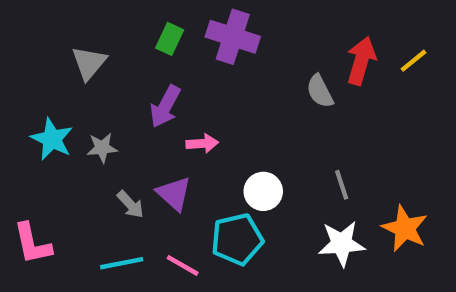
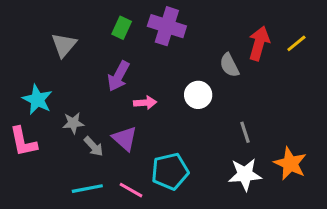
gray star: (102, 148) -> (73, 123), moved
white circle: (263, 191) -> (198, 95), moved
pink L-shape: (32, 244) -> (23, 142), moved

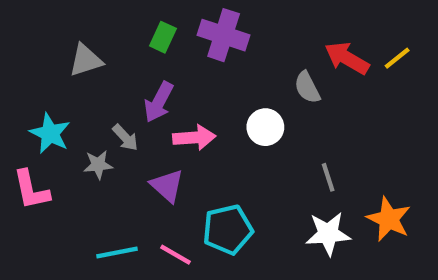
red arrow: (259, 43) -> (347, 58), turned -76
gray triangle: (64, 45) -> (86, 60), turned 32
pink arrow: (145, 103) -> (194, 138), size x1.4
gray arrow: (94, 146) -> (125, 138), moved

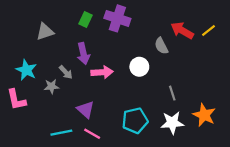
purple arrow: (159, 102) -> (83, 54), turned -40
purple triangle: (167, 186) -> (86, 110), moved
cyan pentagon: (228, 230) -> (135, 121), moved

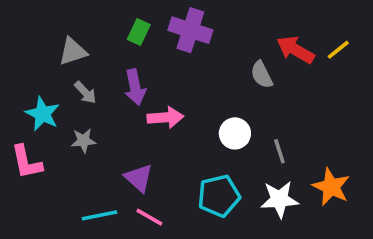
white circle: (139, 67) -> (235, 133), moved
gray arrow: (66, 72) -> (85, 92), moved

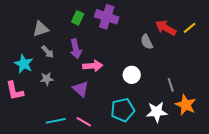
gray line: (279, 151) -> (171, 85), moved
purple triangle: (139, 178) -> (81, 89), moved

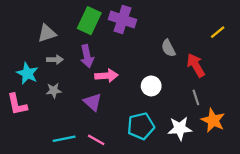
green rectangle: (78, 18) -> (89, 21), size x1.6
red arrow: (166, 28) -> (196, 65), moved, turned 30
gray arrow: (48, 52) -> (55, 60), turned -48

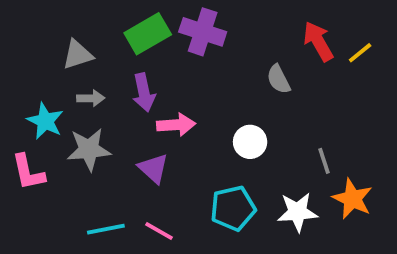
green rectangle: (89, 21) -> (148, 34), turned 35
red arrow: (196, 65) -> (318, 41), moved
gray star: (54, 91) -> (89, 149), size x1.6

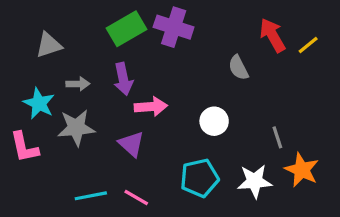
gray triangle: (77, 55) -> (49, 45), moved

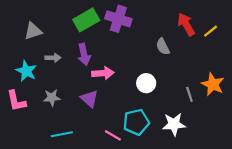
gray star: (76, 128) -> (52, 98), moved, size x0.7
orange star: (302, 170) -> (213, 84), moved
pink line: (136, 197) -> (113, 135), moved

